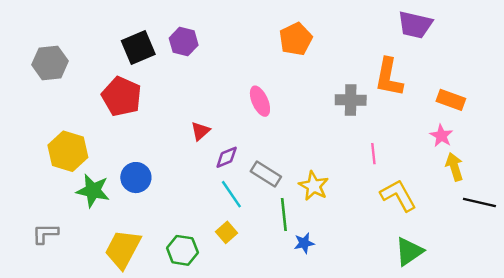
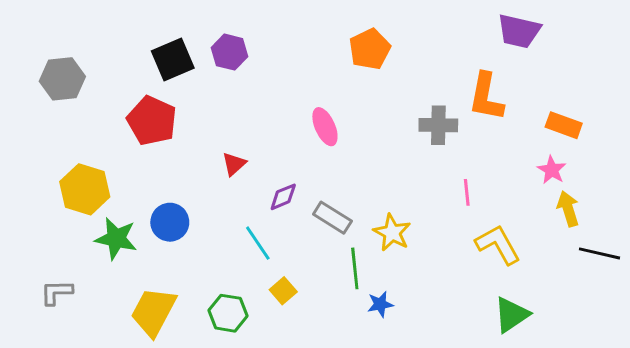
red triangle: (200, 131) -> (234, 164), moved
cyan line: (231, 194) -> (258, 243), moved

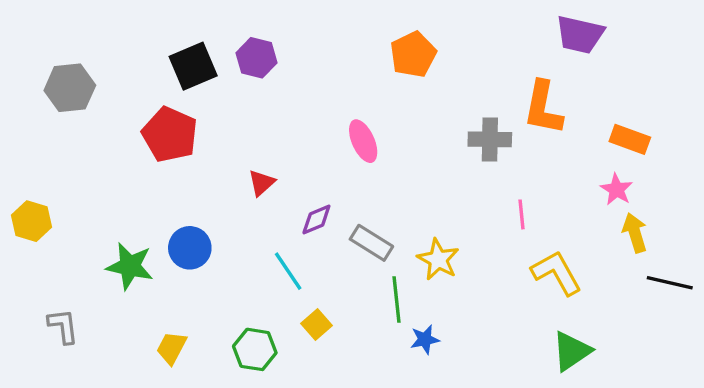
yellow hexagon: (85, 189) -> (31, 221), moved, size x0.7
gray L-shape: (56, 292) -> (63, 326), turned 84
yellow trapezoid: (153, 312) -> (171, 348), size x0.6

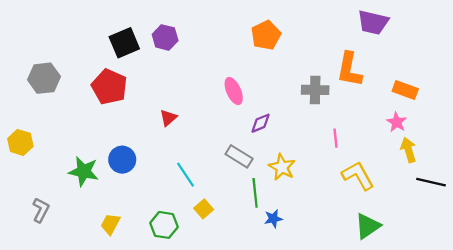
gray hexagon: (70, 88) -> (44, 78), moved
purple diamond: (316, 219) -> (260, 123), moved
gray L-shape: (63, 326) -> (41, 210), turned 35

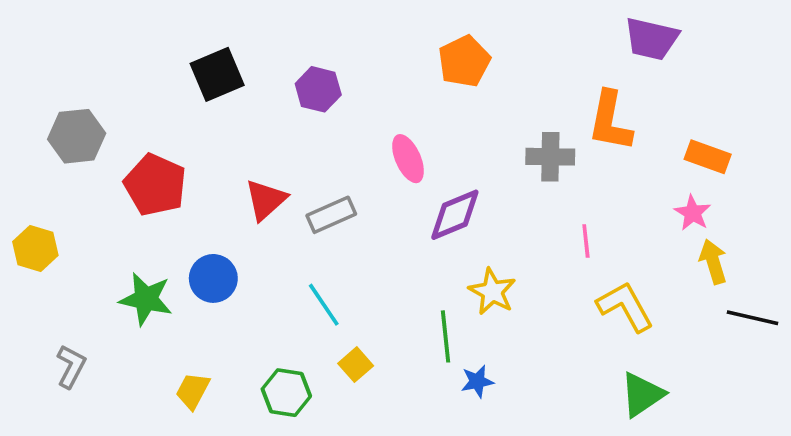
purple hexagon: (165, 37) -> (318, 89), moved
red pentagon: (109, 87) -> (155, 185), moved
red triangle: (168, 118) -> (266, 200), moved, size x1.4
purple diamond: (260, 123) -> (455, 215), size x1.5
gray rectangle: (239, 156) -> (331, 215), moved, turned -56

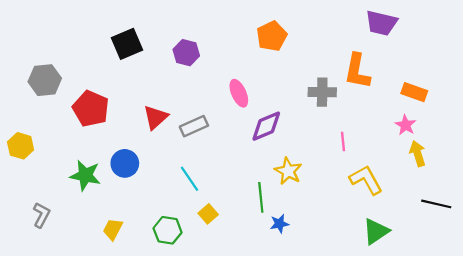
black line: (753, 318) -> (436, 204), moved

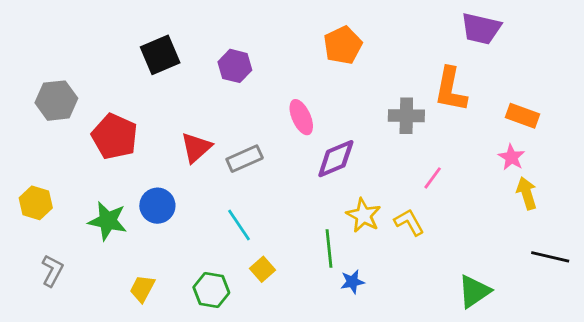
pink line: (343, 141) -> (433, 178), turned 42
yellow hexagon: (21, 146) -> (36, 203), moved
yellow L-shape: (366, 180) -> (409, 222), moved, size x0.7

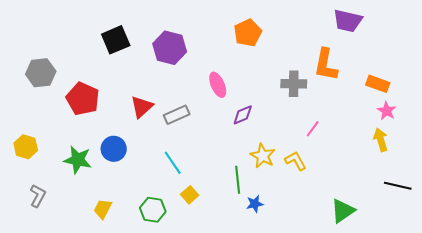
purple hexagon: (235, 66) -> (170, 48), size x1.4
pink star: (511, 157) -> (387, 111), moved
purple diamond: (336, 159) -> (243, 115), size x0.7

